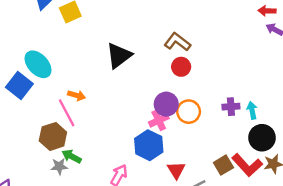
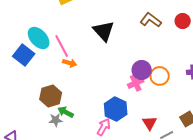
black triangle: (119, 56) -> (104, 31), turned -35
red circle: (181, 67) -> (183, 21), moved
pink line: (67, 113) -> (62, 46), moved
blue hexagon: (149, 145) -> (116, 109), moved

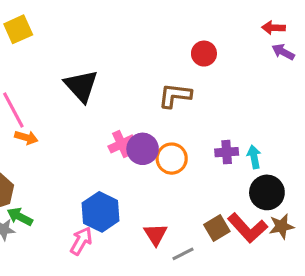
brown L-shape: (151, 20) -> (175, 96), moved, turned -30
red circle: (183, 21) -> (204, 54), moved
pink cross: (136, 83) -> (122, 144), moved

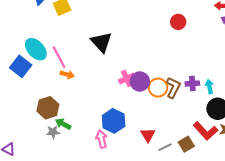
brown L-shape: (175, 96) -> (173, 88), moved, turned 110
brown square: (217, 228) -> (186, 144), moved
pink arrow: (81, 241) -> (101, 139), turned -42

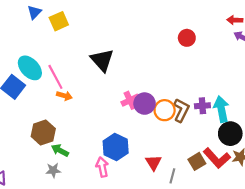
cyan arrow: (209, 87) -> (221, 109), size x1.6
gray star: (53, 132) -> (53, 170), moved
brown square: (186, 144) -> (197, 161), moved
gray line: (165, 147) -> (172, 176), turned -48

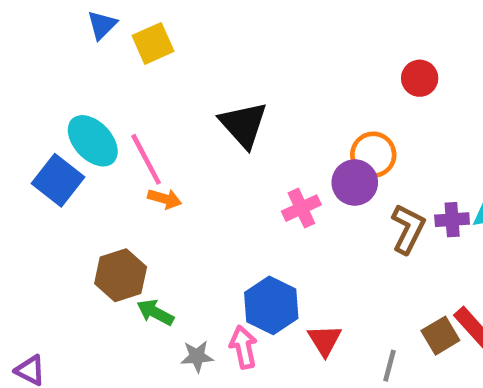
purple circle: (145, 104) -> (355, 183), moved
orange circle: (165, 110) -> (373, 155), moved
red triangle: (153, 163) -> (325, 340), moved
gray star: (53, 170) -> (197, 356), moved

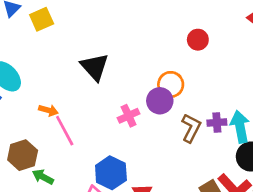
pink line: (146, 159) -> (65, 131), moved

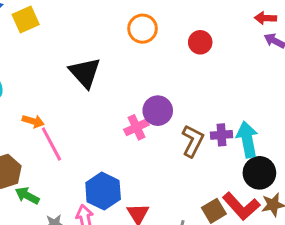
orange circle: (171, 84) -> (143, 29), moved
pink cross: (129, 116) -> (136, 127), moved

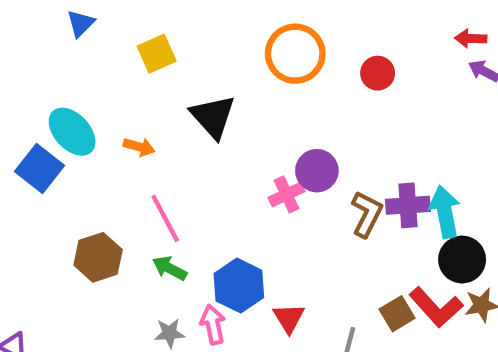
yellow square: (26, 20) -> (157, 54), moved
orange circle: (143, 29) -> (295, 54), size x1.4
orange arrow: (33, 121) -> (139, 147), moved
purple cross: (221, 135) -> (408, 205), size x1.4
green arrow: (27, 196) -> (170, 268), moved

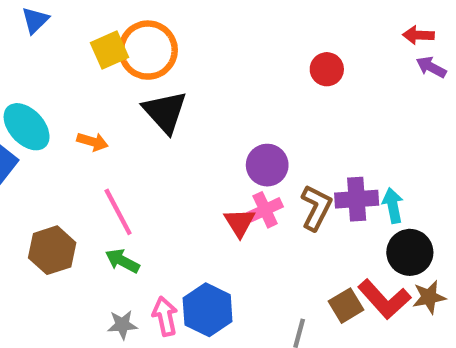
orange circle: (295, 54) -> (148, 50), moved
pink cross: (287, 195) -> (265, 210), moved
cyan arrow: (445, 212) -> (393, 206), size x0.7
blue hexagon: (239, 286) -> (208, 310), moved
red triangle: (289, 318) -> (239, 223), moved

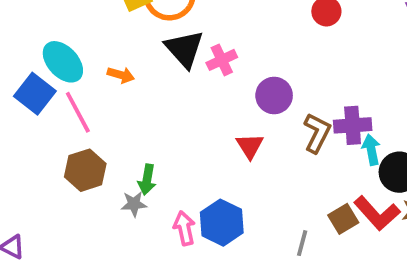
cyan arrow: (393, 206) -> (371, 150), moved
pink cross: (265, 210) -> (222, 60), moved
pink line: (118, 212) -> (78, 112), moved
green arrow: (122, 261) -> (147, 180), turned -108
gray star: (122, 325) -> (134, 204), moved

